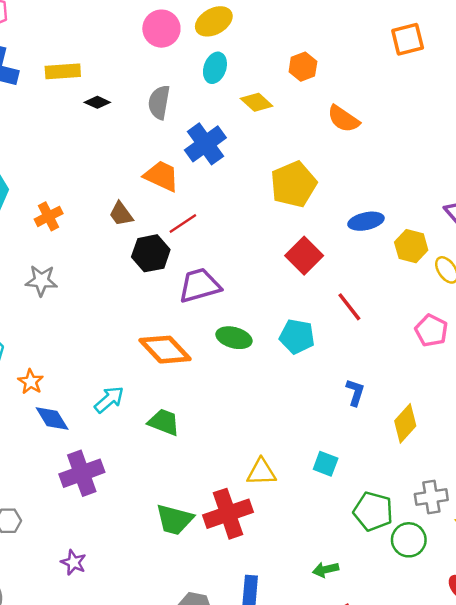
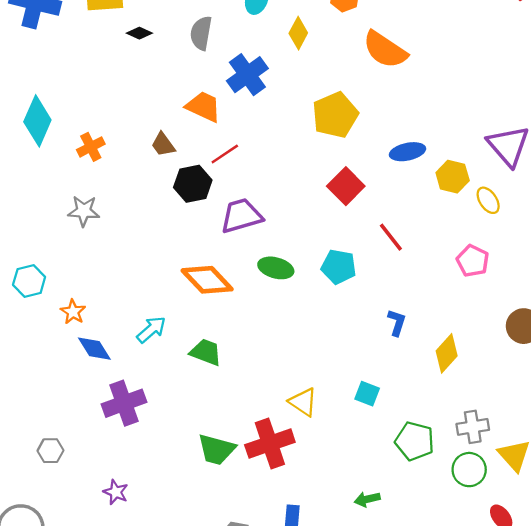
yellow diamond: (257, 102) -> (298, 33), turned 76
orange semicircle: (343, 119) -> (385, 50), size x1.4
yellow triangle: (261, 472) -> (303, 402), turned 36
green circle: (409, 540) -> (469, 470), moved

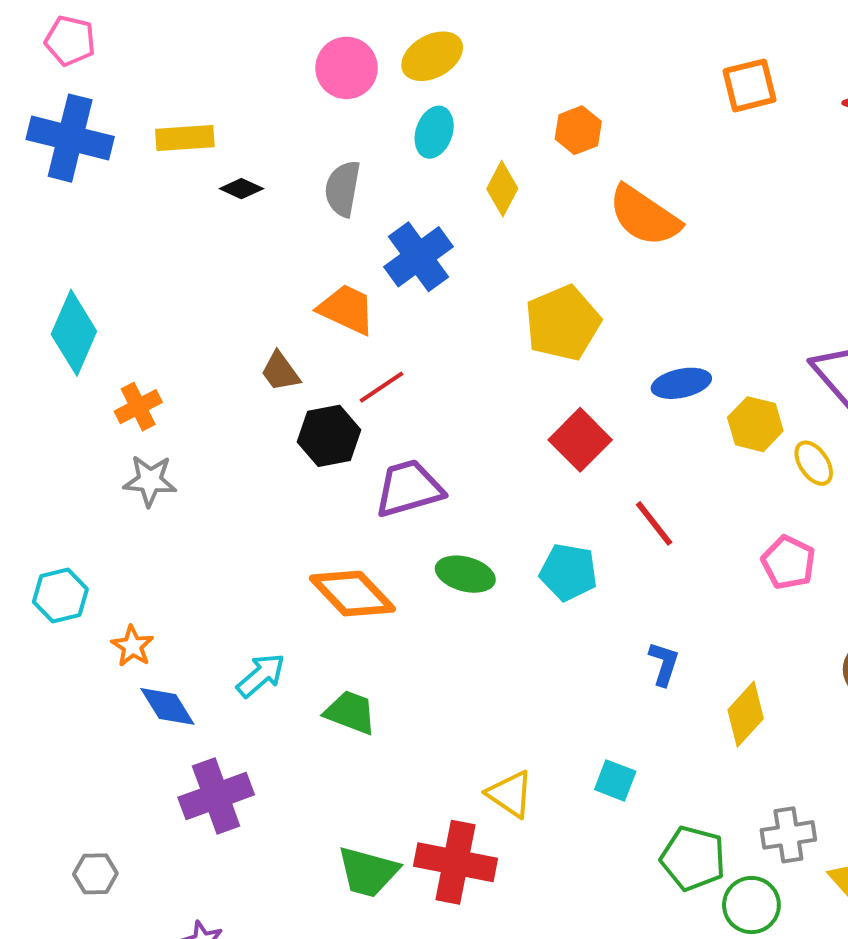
orange cross: (91, 147) -> (138, 407), moved
red cross: (270, 443) -> (456, 862), turned 30
green circle: (469, 470) -> (751, 905), moved

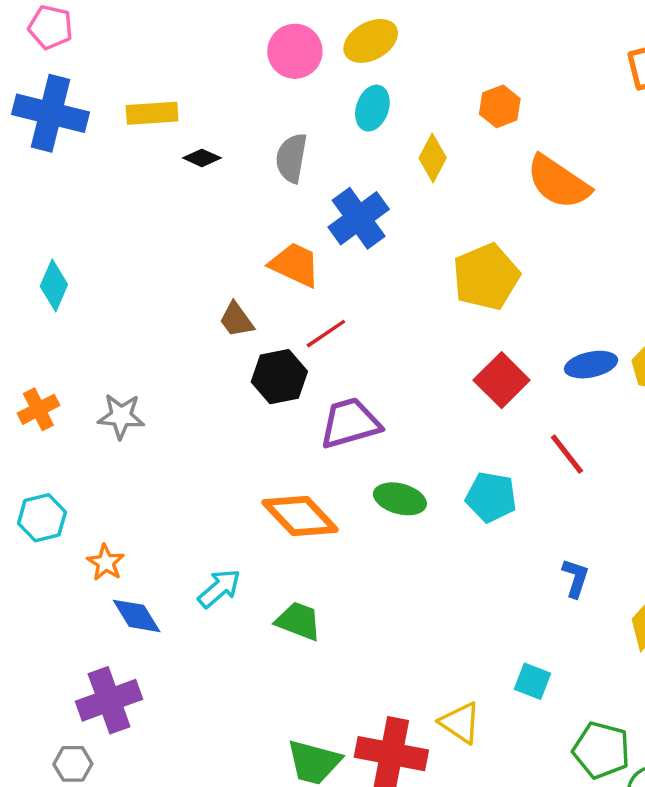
cyan diamond: (74, 333) -> (54, 285), size x0.7
blue ellipse: (681, 383) -> (591, 365), moved
orange cross: (138, 407) -> (38, 409), moved
yellow triangle: (510, 794) -> (460, 723), moved
purple cross: (216, 796) -> (109, 700), moved

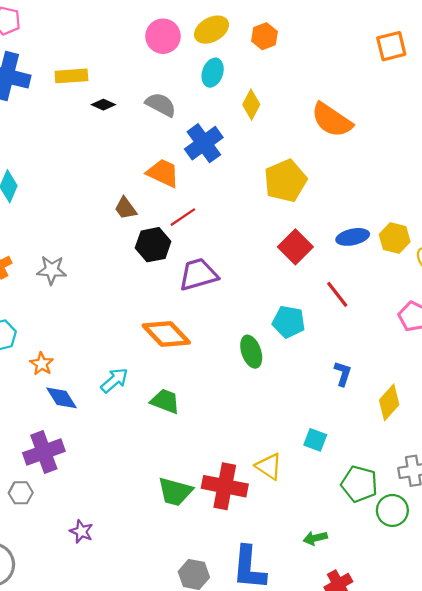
orange hexagon: (500, 106) -> (264, 36), moved
gray semicircle: (291, 158) -> (161, 105), turned 108
green ellipse: (400, 499) -> (251, 352), moved, turned 56

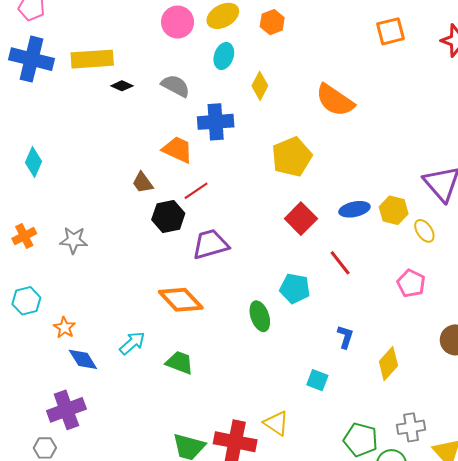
yellow rectangle: (71, 76) -> (92, 59), size x1.4
blue cross: (204, 143) -> (216, 122), turned 32
cyan square: (315, 440) -> (317, 380), moved

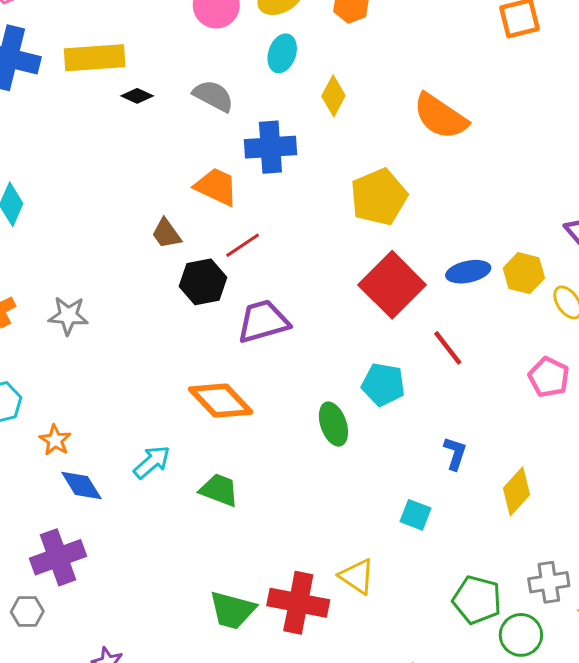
red square: (301, 219) -> (392, 285), size x1.4

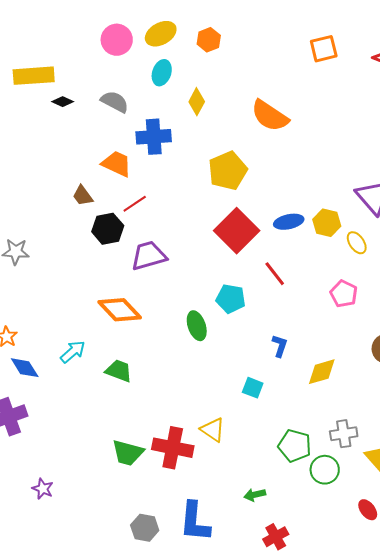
yellow diamond: (517, 491) -> (322, 372), turned 32

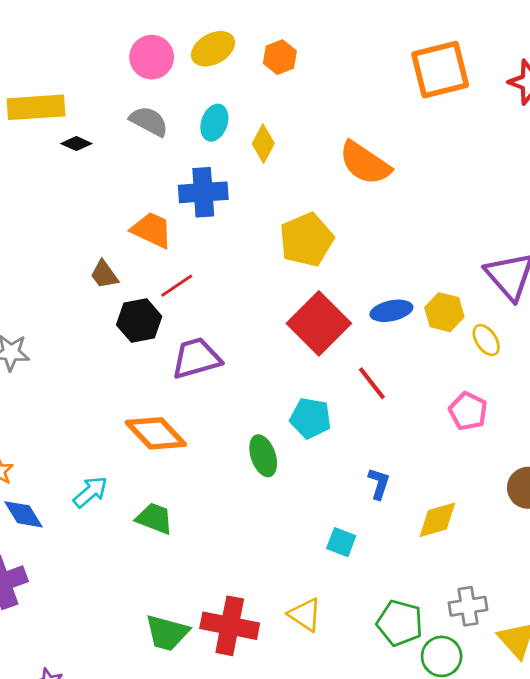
orange square: (324, 49) -> (440, 70), size x1.5
cyan ellipse: (162, 73) -> (214, 123), moved
gray semicircle: (115, 102) -> (149, 121), moved
yellow triangle: (213, 430) -> (305, 615), moved

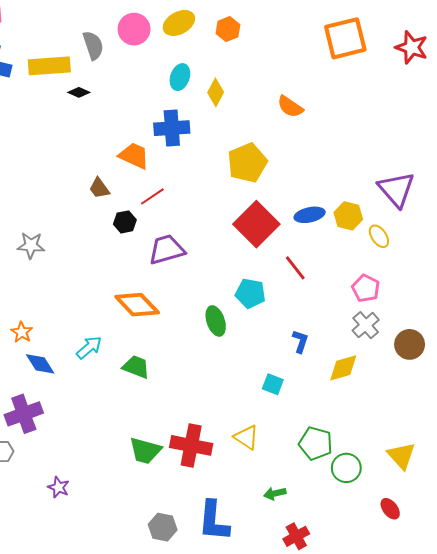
gray semicircle: (149, 121) -> (93, 45), moved, turned 44
orange semicircle: (365, 163) -> (290, 107), size x0.7
black hexagon: (139, 321) -> (125, 222), size x0.7
gray cross: (468, 606) -> (366, 325), moved, turned -32

